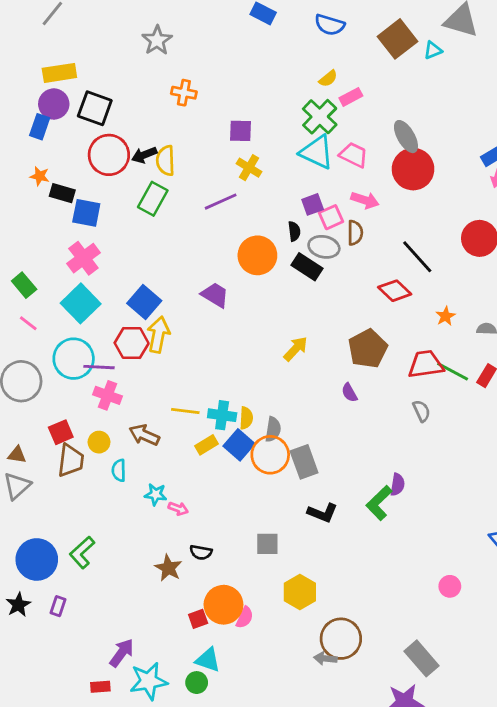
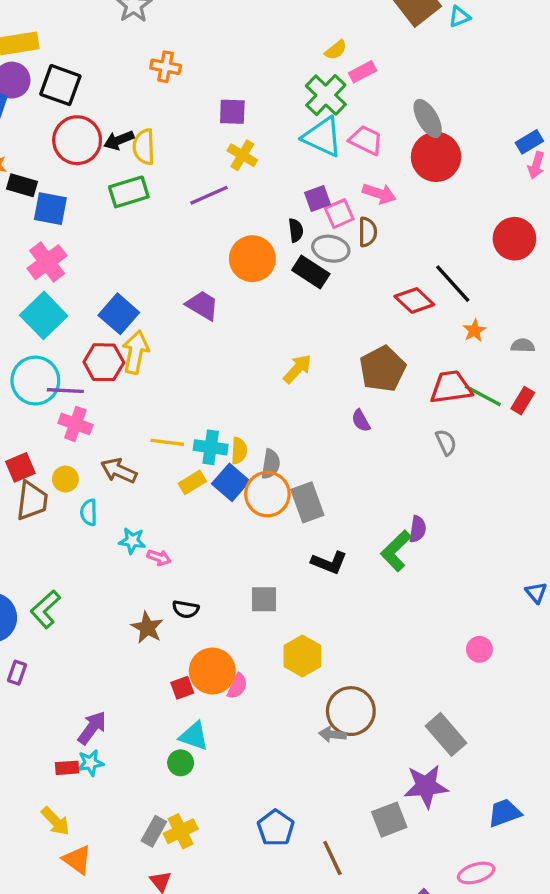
green rectangle: (153, 199) -> (129, 192), turned 44
black line: (417, 257) -> (453, 284), moved
cyan star: (149, 681) -> (90, 763), moved, size x0.6

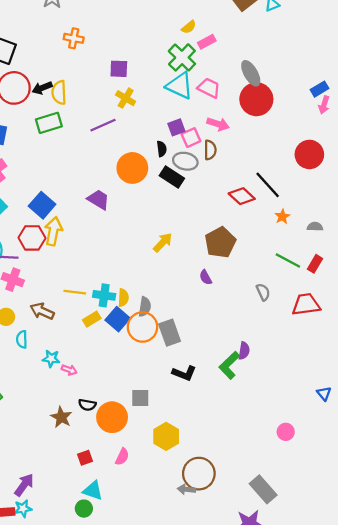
red trapezoid: (451, 387) -> (306, 304), moved
orange circle: (212, 671) -> (112, 417), moved

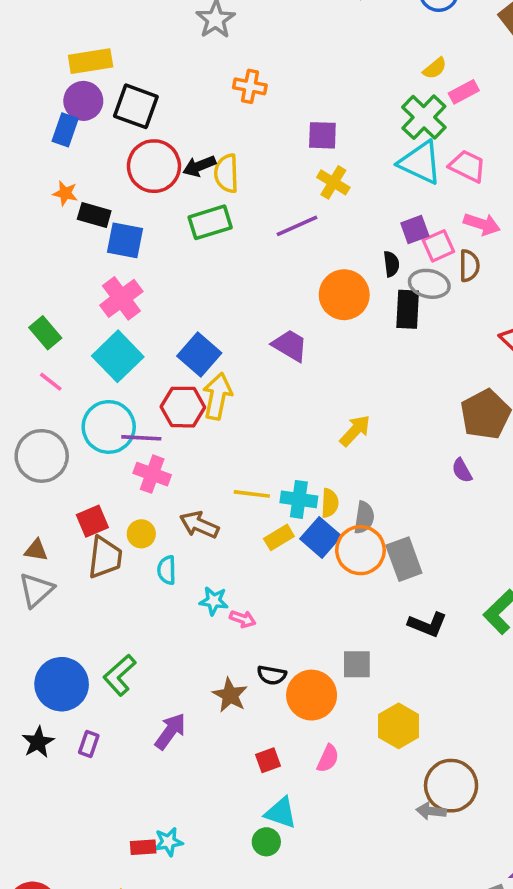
black rectangle: (172, 177) -> (408, 309), turned 60
yellow arrow: (163, 242) -> (355, 431), moved
purple arrow: (24, 485) -> (170, 731), moved

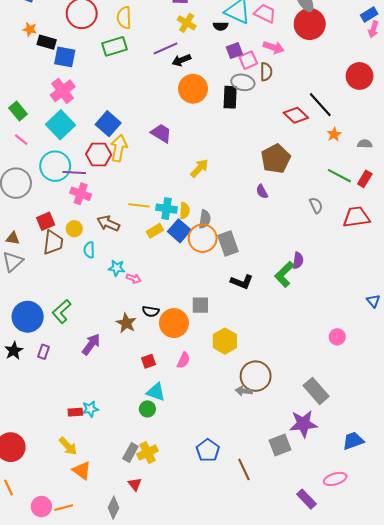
black arrow: (199, 166) -> (181, 60), moved
black semicircle: (391, 264) -> (221, 26), moved, turned 96
purple trapezoid: (290, 345) -> (161, 133), moved

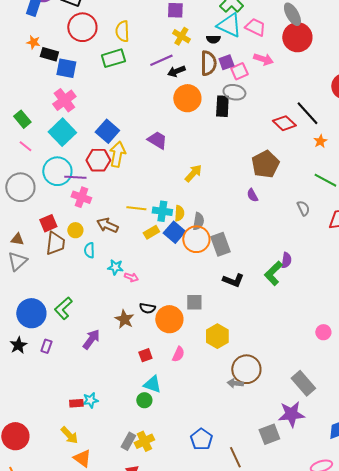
brown semicircle: (266, 72) -> (208, 63), moved, size x1.4

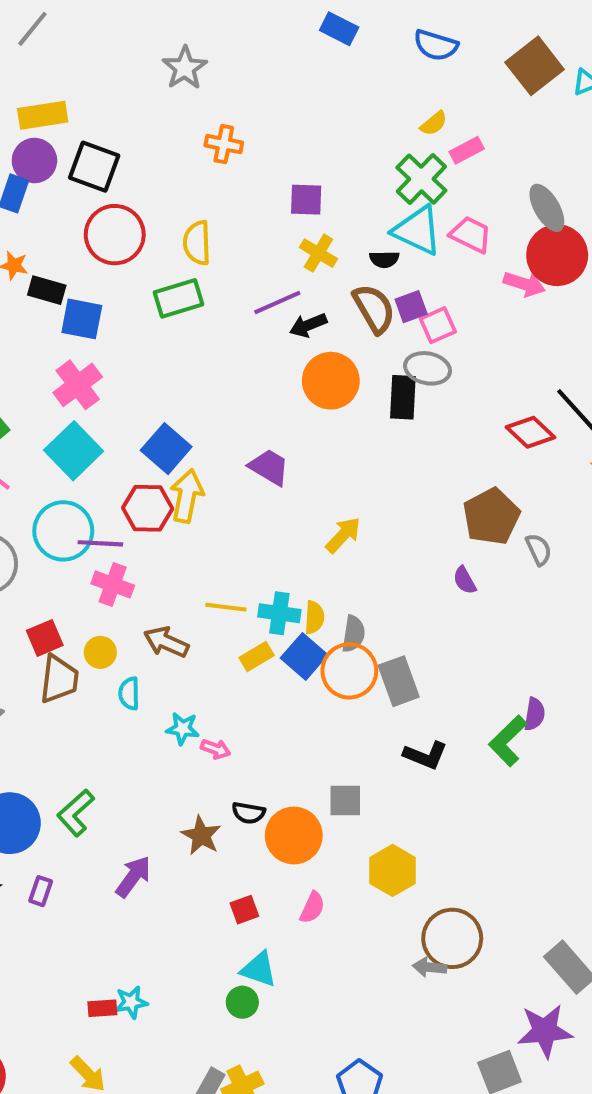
pink arrow: (263, 59) -> (524, 284), moved
brown semicircle: (208, 63) -> (374, 309), turned -30
gray semicircle: (303, 208) -> (539, 549), moved

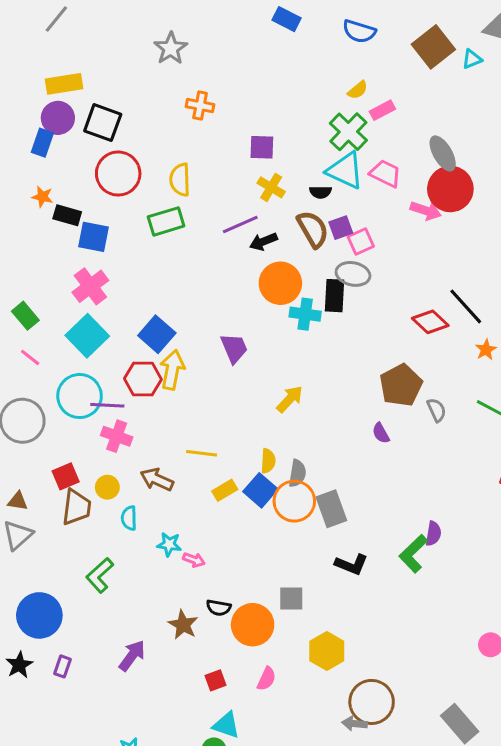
purple trapezoid: (269, 467) -> (234, 348), turned 36
cyan cross: (279, 613) -> (305, 314), moved
green L-shape: (76, 813) -> (100, 575), moved

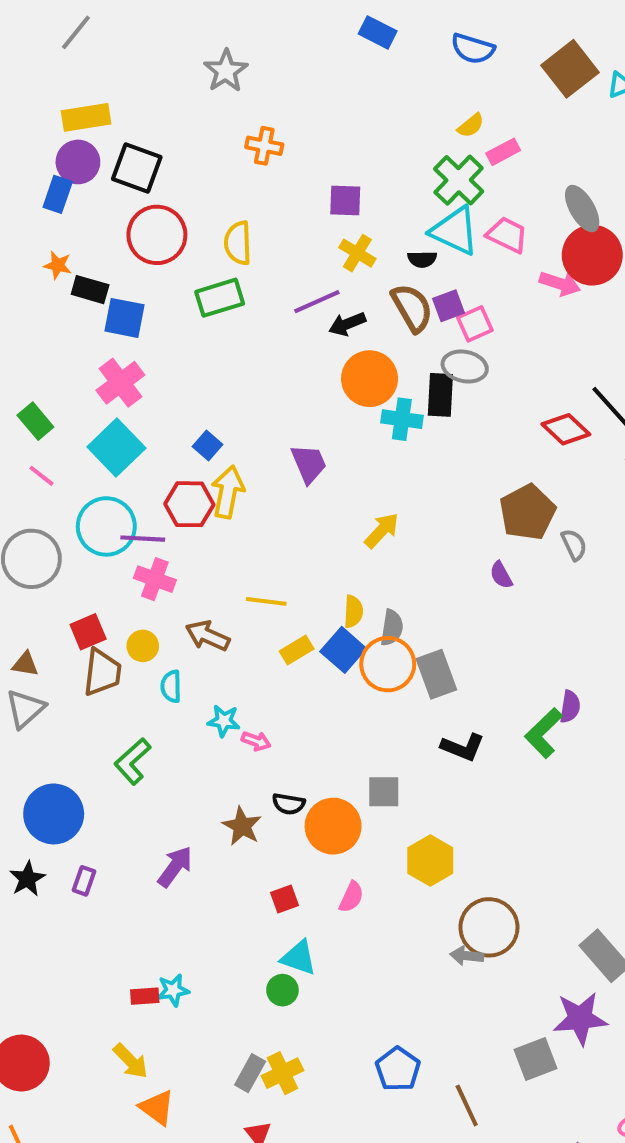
blue square: (157, 334) -> (208, 445), size x0.6

